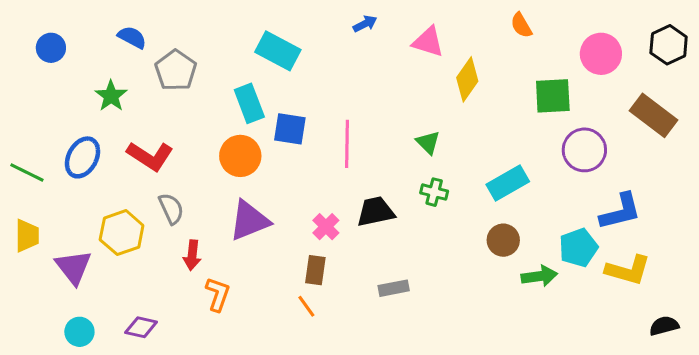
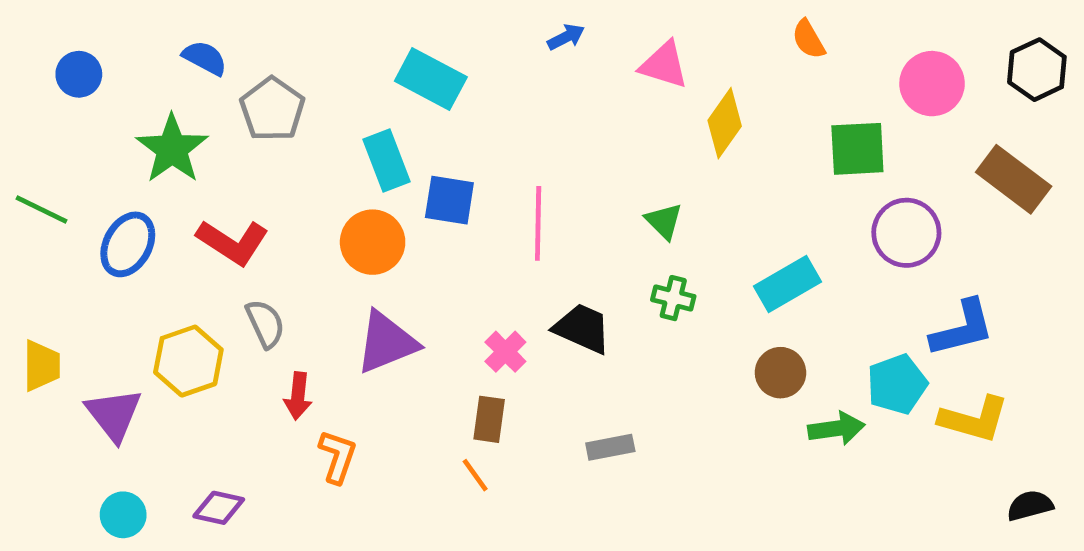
green star: (111, 96) -> (172, 149), size x1.4
green line: (27, 172) -> (42, 209), moved
black trapezoid: (376, 212) -> (582, 328), turned 36

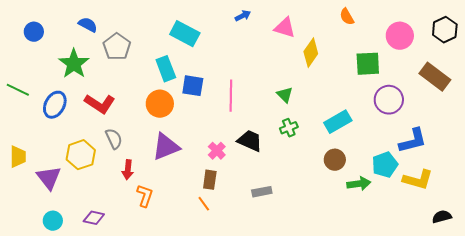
green cross: (673, 298) -> (289, 128), turned -36

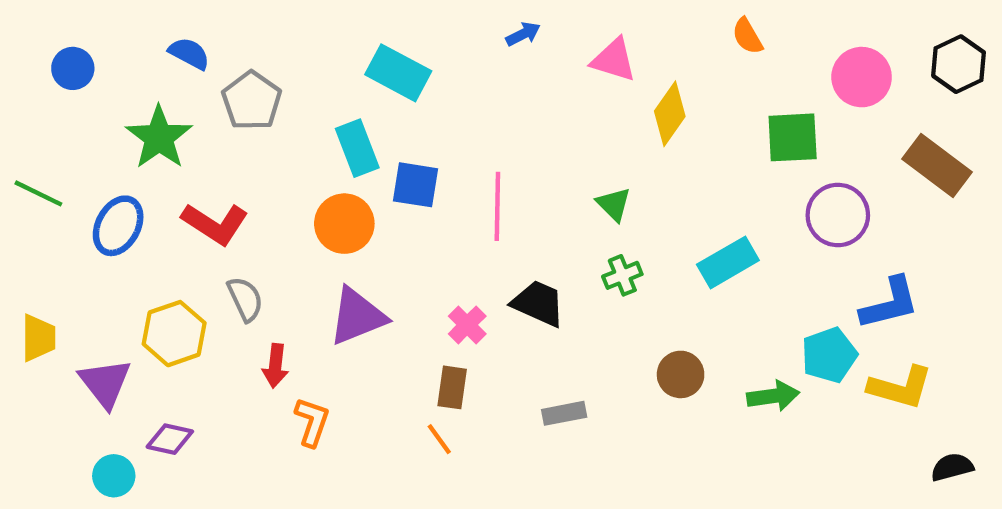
brown circle: (335, 160) -> (681, 374), moved
purple diamond: (94, 218) -> (170, 439), moved

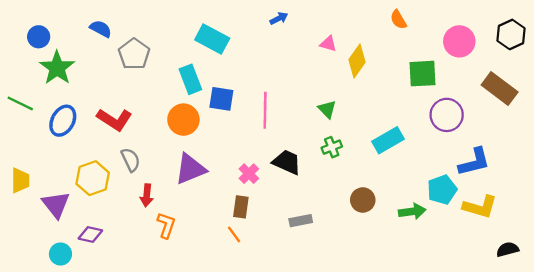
pink triangle: (614, 60) -> (328, 44), moved, size x0.7
green star: (159, 137) -> (57, 68), moved

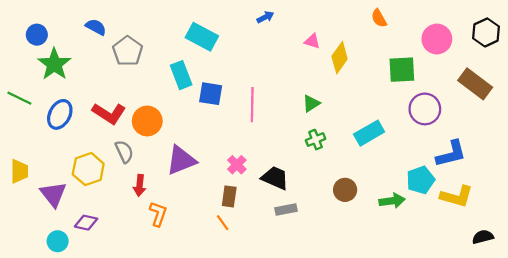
green triangle: (327, 109) -> (311, 104), turned 42
orange circle: (183, 120) -> (147, 121), moved
black trapezoid: (287, 162) -> (275, 178), moved

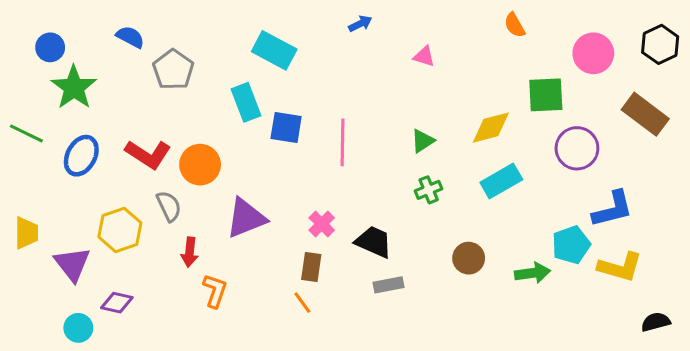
yellow diamond: (340, 58) -> (491, 128), moved, turned 40

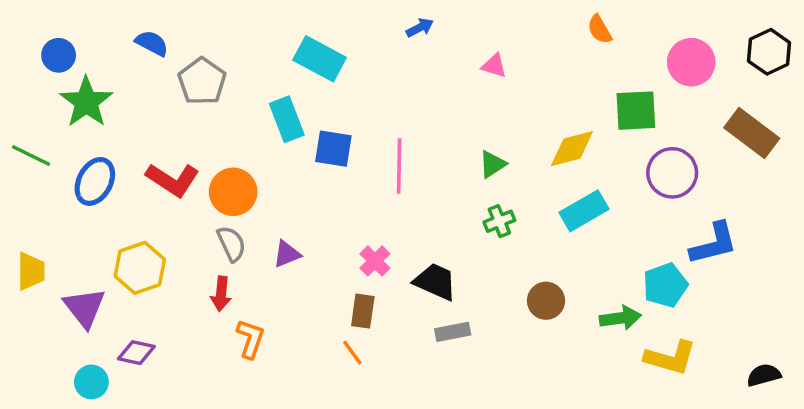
gray semicircle: (169, 206) -> (231, 244), moved
purple triangle: (246, 218) -> (287, 254), size x0.6
yellow L-shape: (620, 267) -> (670, 358), moved

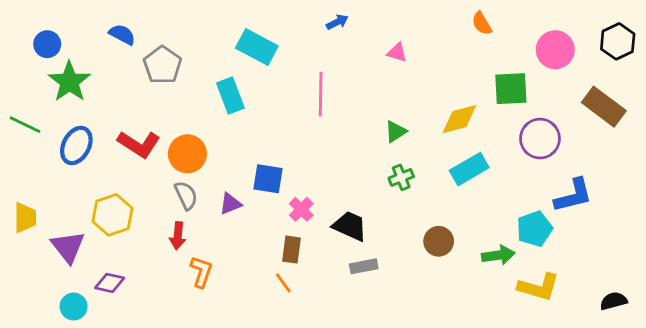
blue square: (333, 149) -> (268, 179), moved
pink line: (399, 166) -> (321, 94), moved

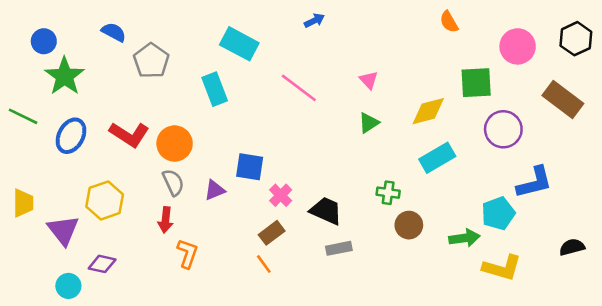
pink triangle: (397, 52) -> (369, 80), moved, turned 30
pink line: (321, 94) -> (299, 88), turned -54
green cross: (401, 177) -> (388, 193), moved, turned 30
brown rectangle: (292, 250) -> (272, 233), turned 45
black semicircle: (614, 301) -> (572, 247), moved

